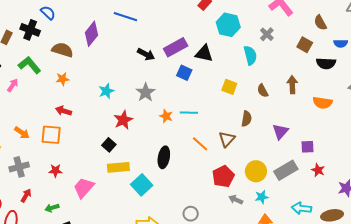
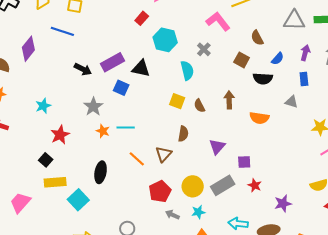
blue semicircle: (341, 43) -> (278, 59), turned -48
yellow square: (229, 87) -> (177, 101), moved
gray star: (145, 92) -> (93, 107), moved

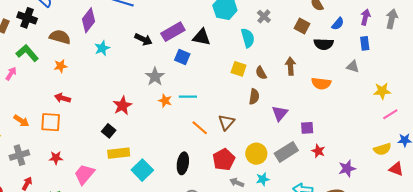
cyan star: (43, 106) -> (102, 48), moved
brown semicircle: (183, 134) -> (254, 97), moved
black ellipse: (101, 172) -> (183, 163), moved

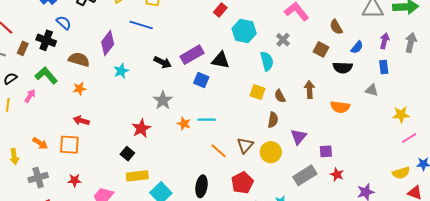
gray star: (155, 77) -> (163, 100), moved
yellow circle: (256, 154) -> (271, 152), moved

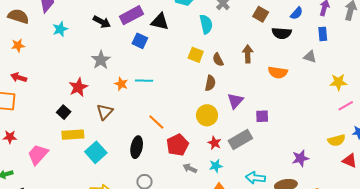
brown triangle: (245, 145) -> (105, 112), moved
orange line: (218, 151) -> (156, 122), moved
red star: (337, 174) -> (214, 143), moved

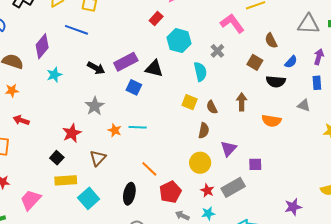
red arrow: (19, 77) -> (21, 120), moved

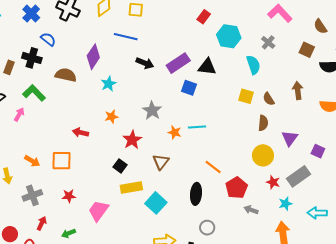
black arrow: (96, 68) -> (145, 63), moved
orange star: (12, 91) -> (111, 117), moved
purple square: (255, 164) -> (318, 151), turned 32
cyan star: (208, 213) -> (285, 204), moved

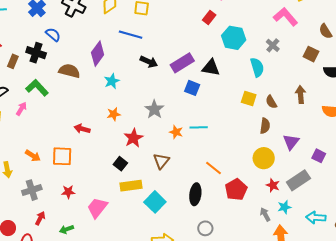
gray arrow: (251, 210) -> (265, 214), moved, turned 40

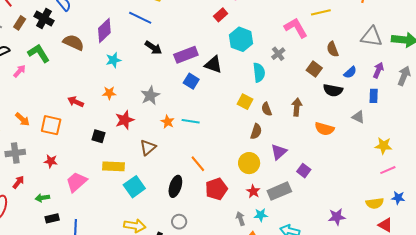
black square: (120, 164) -> (98, 136), moved, turned -32

